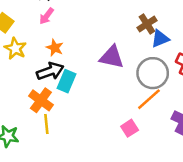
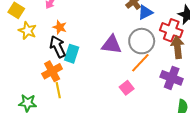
purple triangle: (112, 57) -> (111, 45), moved
black arrow: (50, 71) -> (58, 47), turned -90
orange cross: (41, 100) -> (52, 71), turned 30

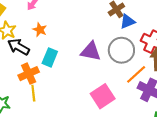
black arrow: (58, 47) -> (18, 47), moved, turned -40
orange line: (140, 63) -> (136, 74), moved
pink square: (127, 88) -> (103, 96), size x1.6

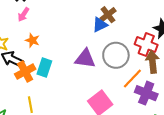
blue triangle: (127, 21) -> (100, 25), moved
orange cross: (29, 74) -> (25, 72), moved

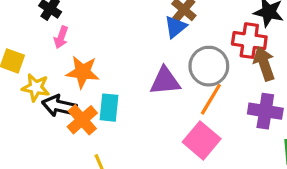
orange star: (32, 40) -> (83, 72), size x1.5
orange line: (132, 78) -> (211, 99), moved

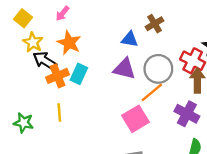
blue triangle: (176, 27) -> (130, 39), moved, turned 30

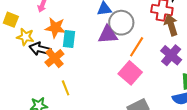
gray circle: (158, 69) -> (121, 23), moved
cyan rectangle: (79, 74) -> (69, 39), moved
purple cross: (187, 114) -> (171, 55), turned 30

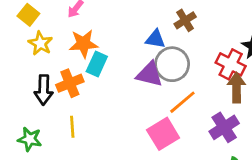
orange star: (55, 28) -> (84, 44), turned -30
black arrow: (40, 49) -> (44, 90), moved, turned -120

